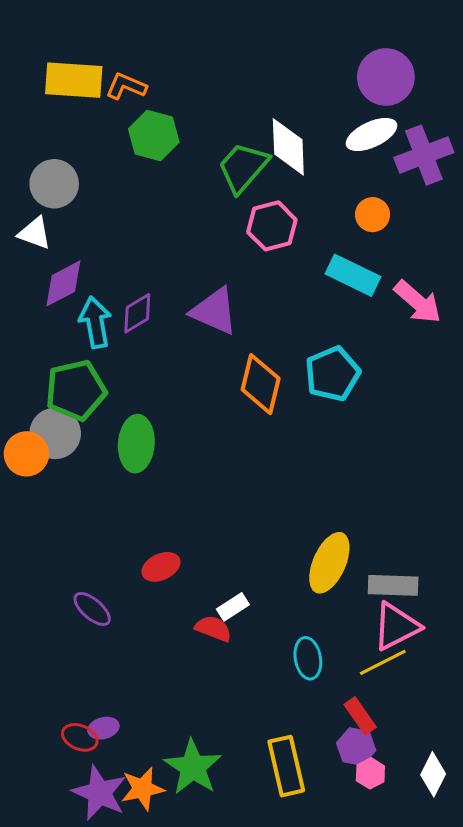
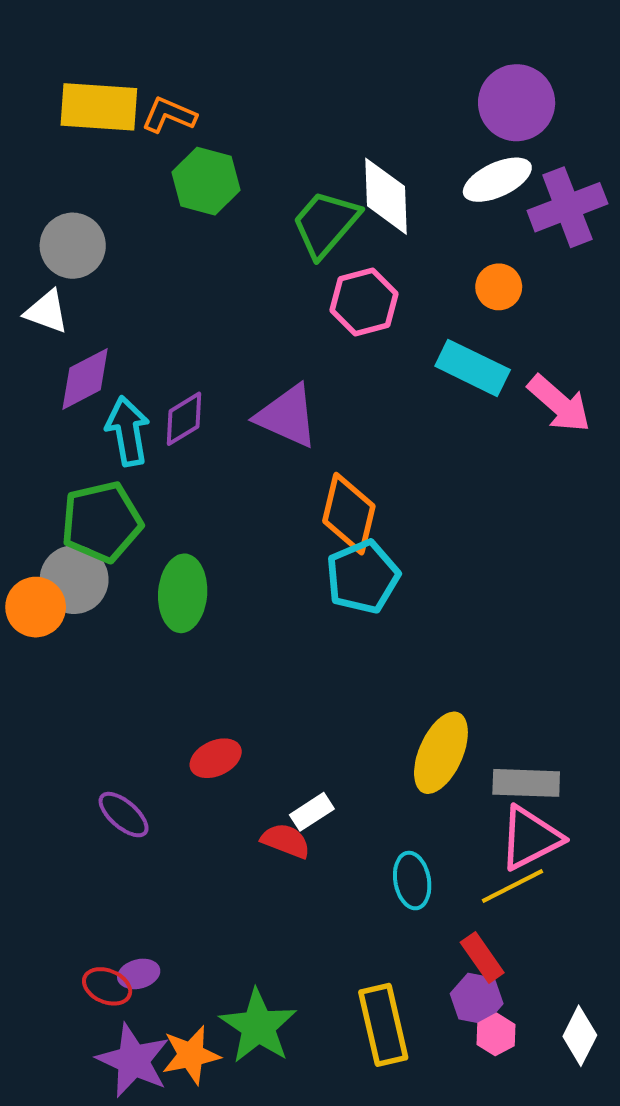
cyan pentagon: (332, 374) -> (363, 577), moved

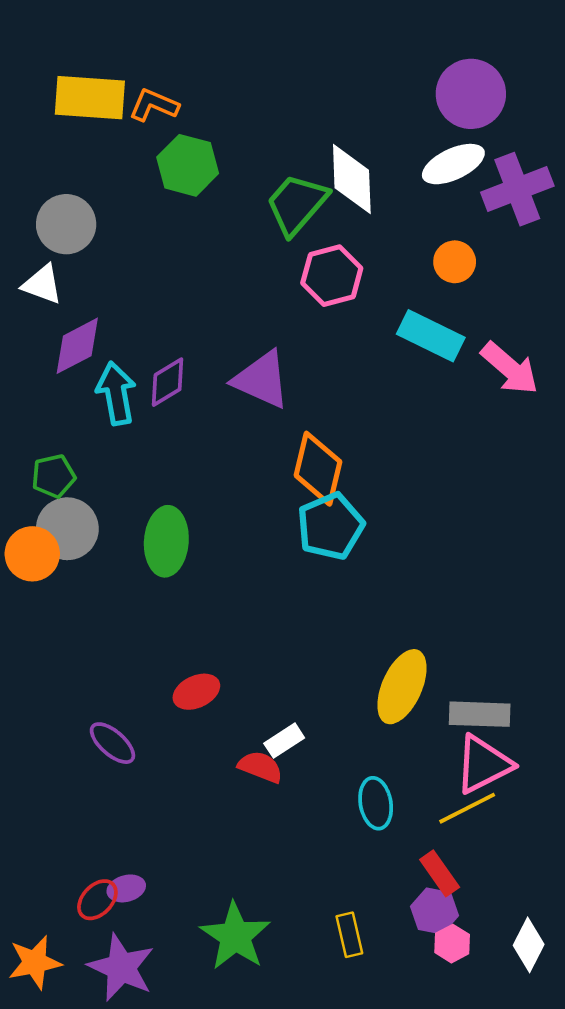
green pentagon: (102, 522) -> (54, 476), moved, size x0.6
red ellipse: (107, 986) -> (97, 900), turned -69
yellow rectangle: (383, 1025) -> (349, 935), size x0.6
orange star: (191, 1055) -> (35, 962), moved

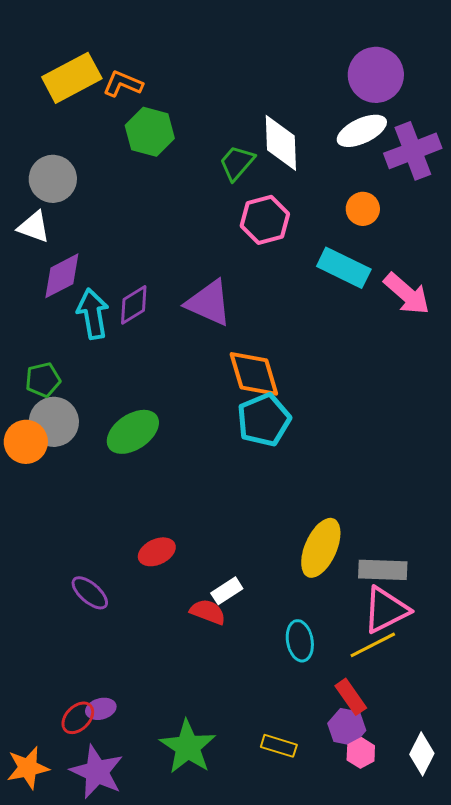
yellow rectangle: (90, 98) -> (72, 78), turned -32
green trapezoid: (297, 204) -> (237, 163), size x0.7
orange diamond: (318, 469) -> (254, 374), turned -30
green ellipse: (166, 541) -> (133, 432), turned 52
yellow rectangle: (349, 935) -> (279, 746), turned -60

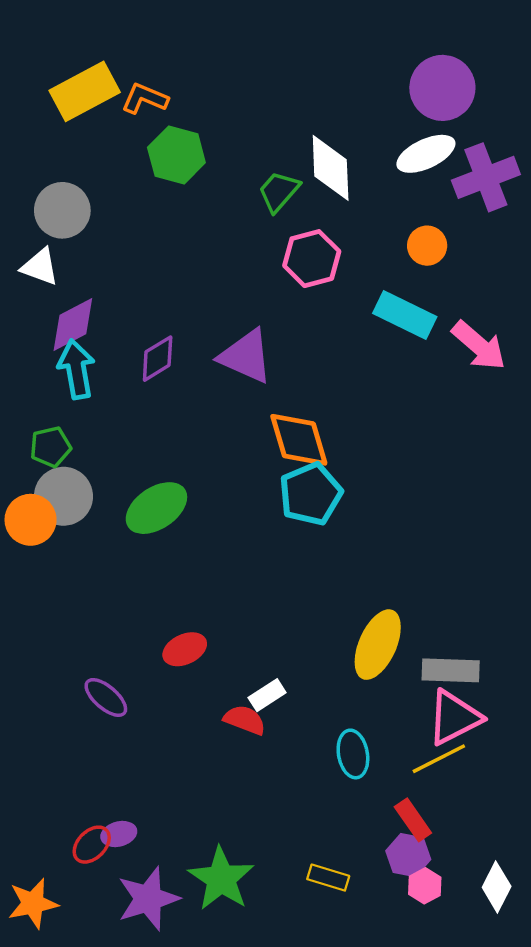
cyan arrow: (93, 314) -> (76, 369), moved
purple star: (97, 772) -> (148, 899), moved, turned 30

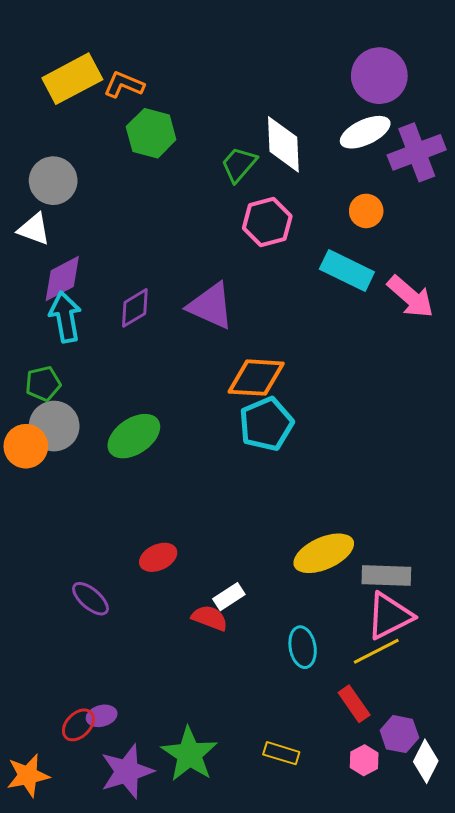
orange diamond: (299, 440) -> (256, 378), turned -70
yellow ellipse: (378, 645) -> (324, 553), turned 42
purple hexagon: (408, 855) -> (399, 734), moved

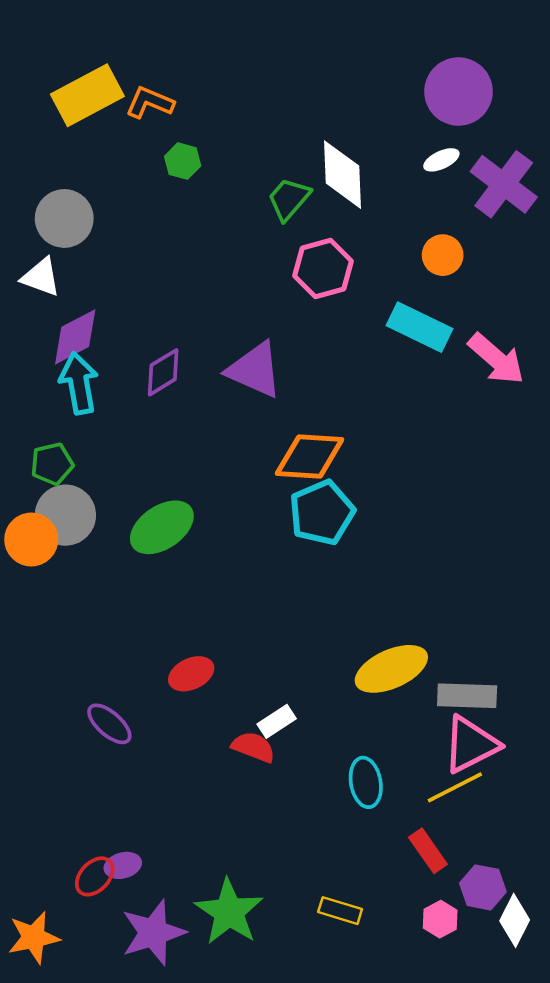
white ellipse: (365, 132) -> (441, 160), size x0.6
green hexagon: (151, 133) -> (183, 161), size x0.6
purple cross: (417, 152) -> (504, 184), turned -32

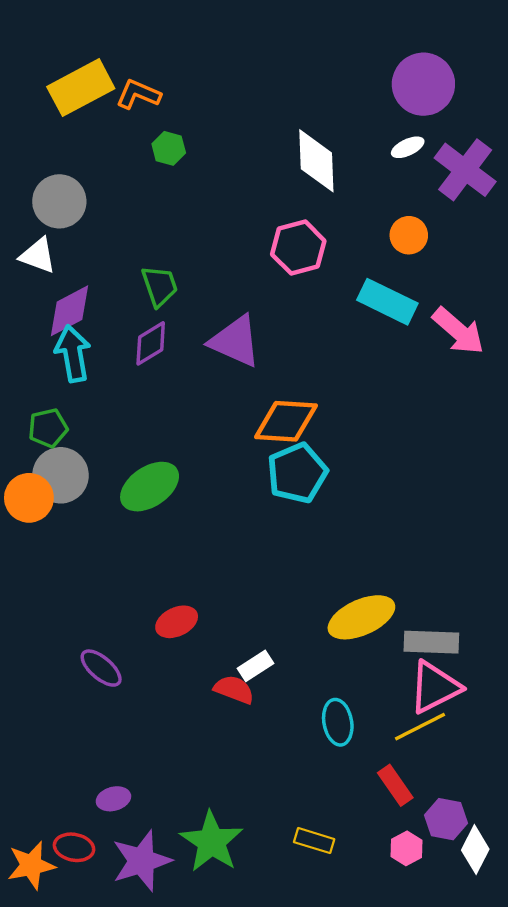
green trapezoid: (289, 199) -> (160, 286), moved, turned 120
red ellipse: (95, 876) -> (74, 847), moved, turned 57

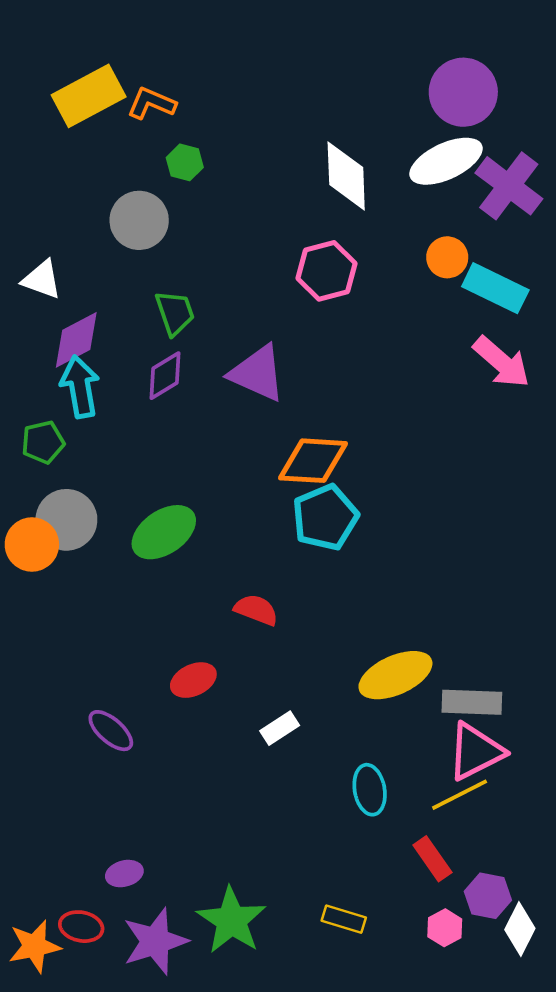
white ellipse: (408, 147) -> (446, 161), size x2.0
gray circle: (59, 201) -> (139, 220), moved
cyan rectangle: (387, 302) -> (495, 288), moved
green pentagon: (48, 428) -> (43, 442), moved
red semicircle: (234, 689) -> (256, 610), moved

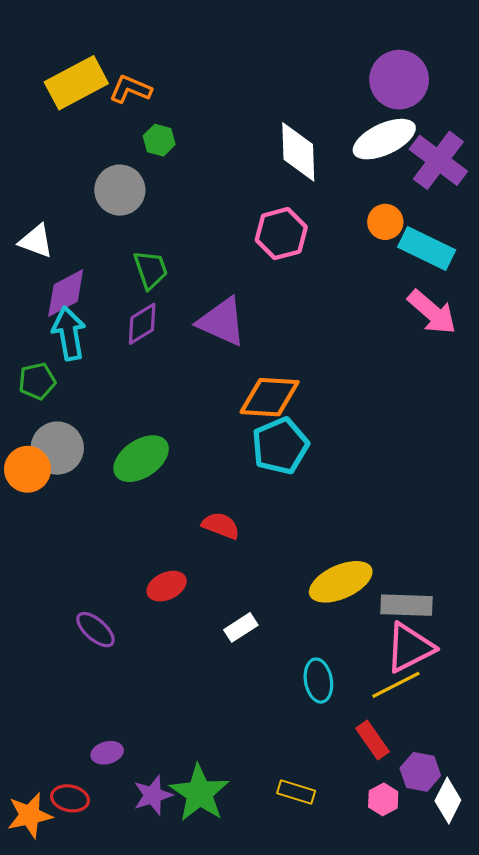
purple star: (155, 941) -> (153, 795), moved, size x0.7

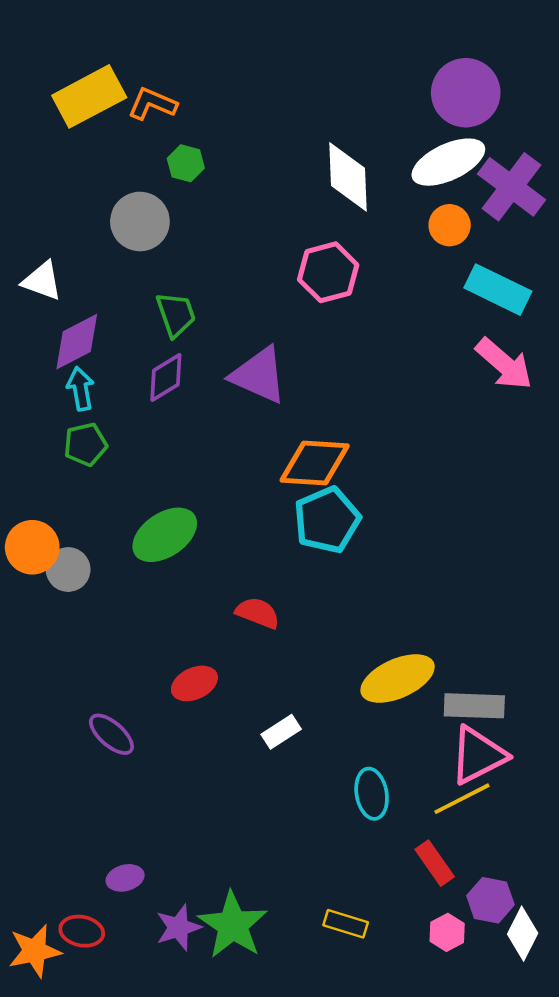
orange circle: (385, 222) -> (450, 225), moved
cyan arrow: (69, 333) -> (80, 389), size x0.7
green pentagon: (37, 381) -> (85, 444), moved
gray circle: (57, 448) -> (68, 570), moved, size x0.7

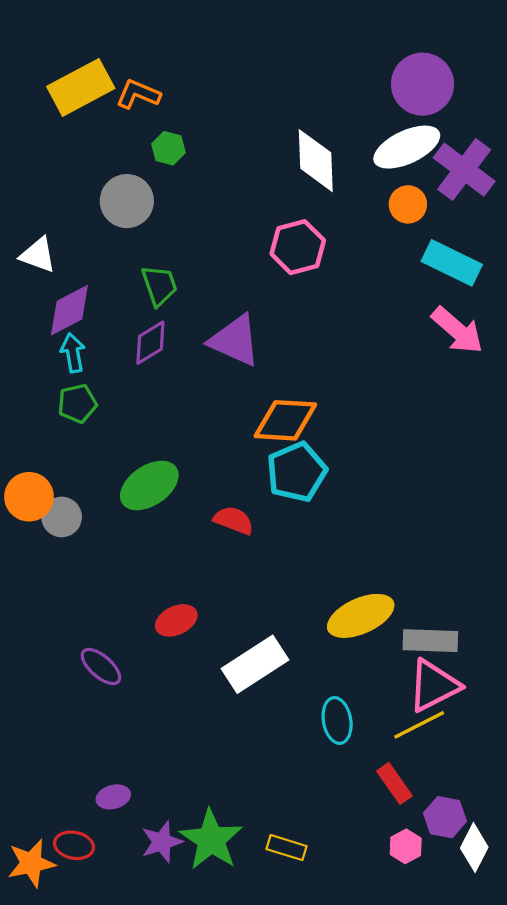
red semicircle: (258, 613) -> (234, 520), moved
white rectangle: (281, 732) -> (255, 664), size x1.8
yellow rectangle: (346, 924) -> (286, 848), moved

